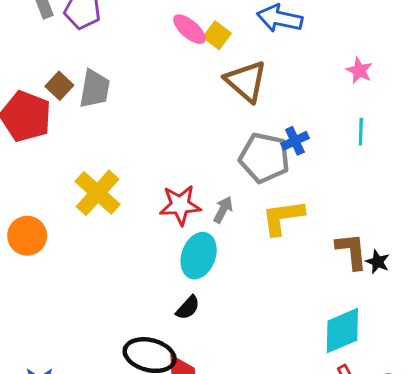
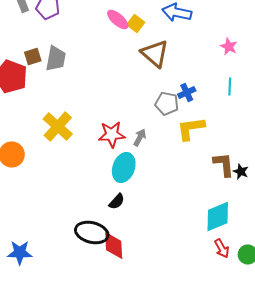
brown square: (59, 86) -> (33, 56), turned 30
gray pentagon: (264, 158) -> (167, 104), size x0.7
yellow L-shape: (283, 217) -> (191, 128), moved

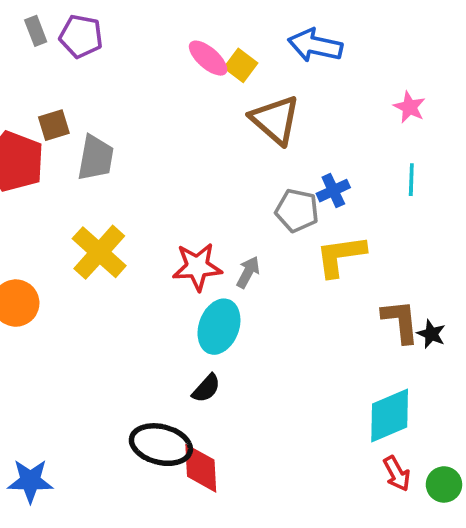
gray trapezoid: (56, 58) -> (96, 158), moved

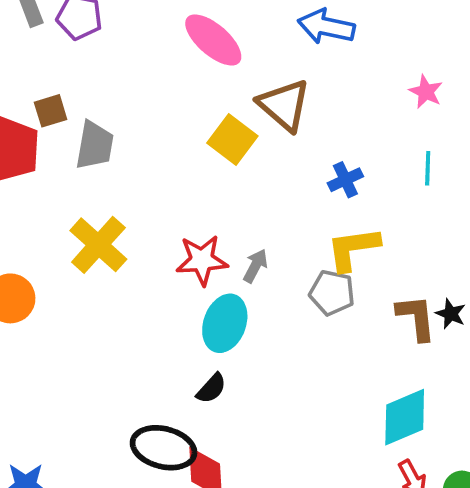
pink ellipse: (208, 58) -> (213, 40), size x1.4
yellow square: (241, 65) -> (232, 140), moved, size x1.4
gray pentagon: (297, 210) -> (332, 293), moved
black star: (431, 334) -> (451, 314), moved

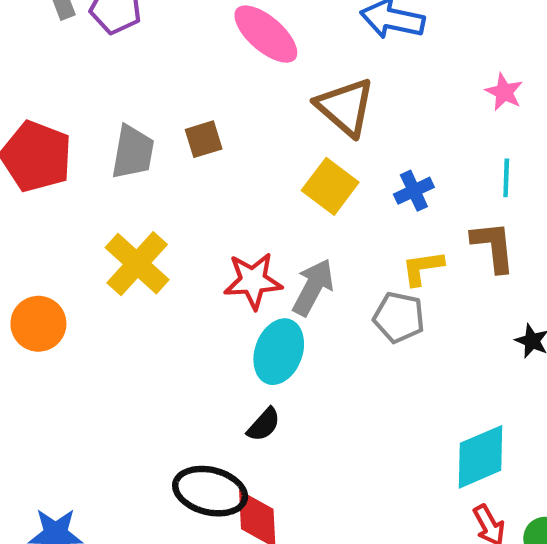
brown square: (51, 111) -> (204, 139), moved
yellow square: (232, 140) -> (330, 186), moved
yellow L-shape: (353, 249) -> (423, 268), size x0.7
gray arrow: (255, 266) -> (313, 287), size x1.5
brown L-shape: (416, 318) -> (493, 246), moved

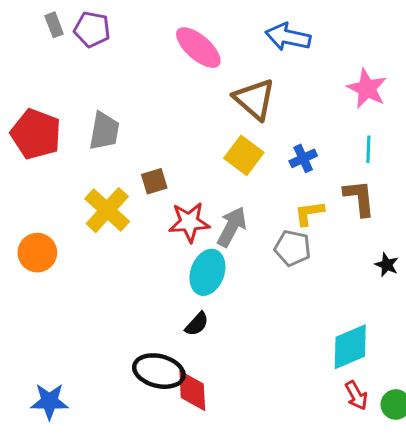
pink star: (504, 92) -> (367, 89), size x1.5
brown square: (204, 139) -> (154, 181), moved

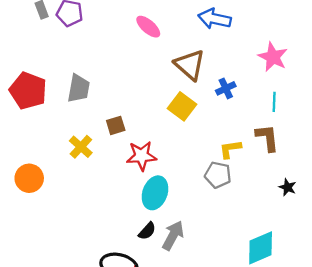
pink ellipse: (198, 48) -> (148, 27), size x0.7
blue cross: (303, 158) -> (226, 88), moved
yellow cross: (107, 210) -> (81, 147), size x0.7
gray arrow: (232, 227) -> (173, 236), moved

